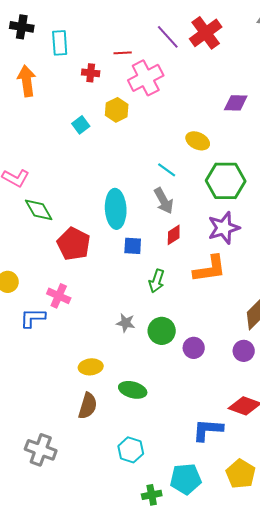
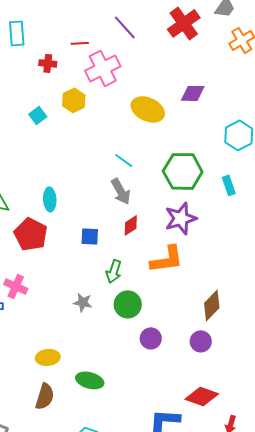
red cross: (206, 33) -> (184, 23), moved
yellow ellipse: (198, 141) -> (148, 109), moved, size x1.4
cyan ellipse: (116, 209) -> (50, 199), moved, size x0.6
gray star: (126, 323) -> (83, 302), moved
green circle: (162, 331) -> (128, 304), moved

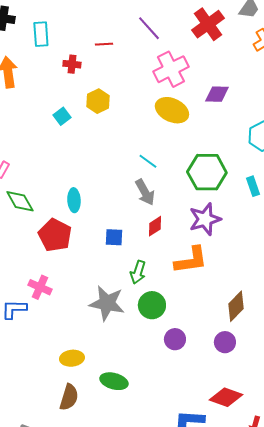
pink cross: (103, 68) -> (171, 69), moved
gray star: (83, 302) -> (107, 303), size x1.8

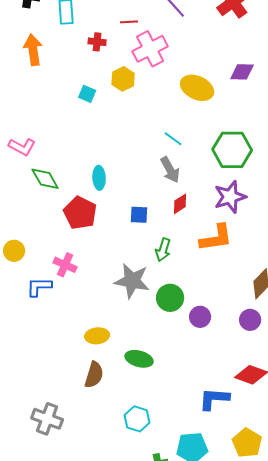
pink cross: (171, 69) -> (150, 49), moved
cyan square: (62, 116) -> (87, 94), turned -30
green circle: (152, 305) -> (170, 298), moved

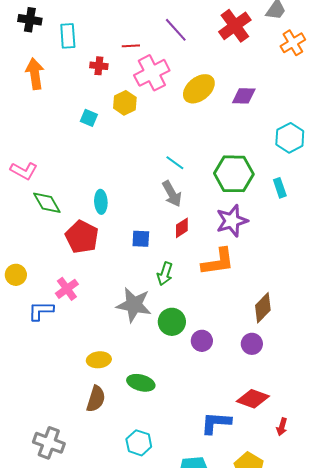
yellow ellipse: (197, 88) -> (199, 89), moved, turned -64
pink cross: (65, 265) -> (67, 289), turned 30

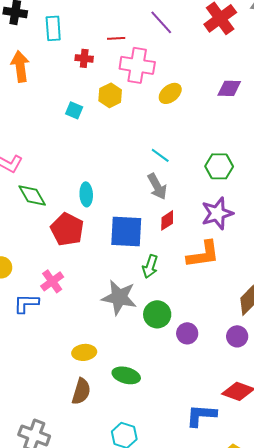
pink cross: (152, 73) -> (137, 65), turned 36
yellow ellipse: (199, 89) -> (170, 93), moved, size x0.7
green hexagon: (234, 174) -> (219, 166), size x0.7
blue square: (141, 239) -> (126, 231), size x1.8

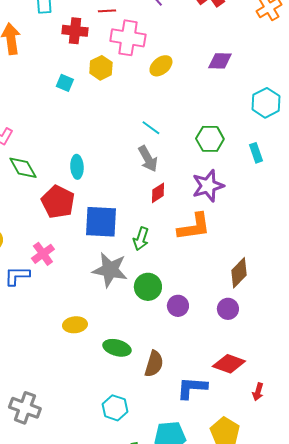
red cross: (84, 58) -> (75, 31), size x1.4
blue square: (126, 231) -> (101, 222), moved
brown semicircle: (81, 391) -> (154, 364), moved

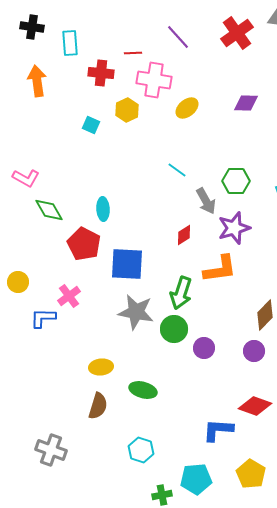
gray arrow: (148, 159) -> (206, 201), moved
green arrow: (141, 239) -> (181, 293), moved, size x1.4
brown semicircle: (154, 364) -> (98, 406), moved

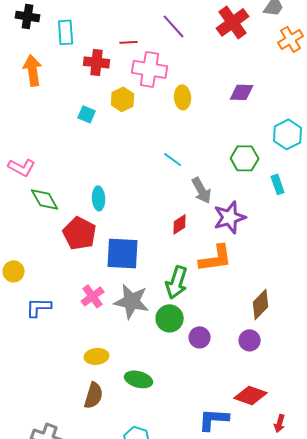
yellow ellipse: (187, 108) -> (183, 97), turned -55
green hexagon: (236, 181) -> (245, 158), moved
pink cross: (69, 296) -> (93, 296), moved

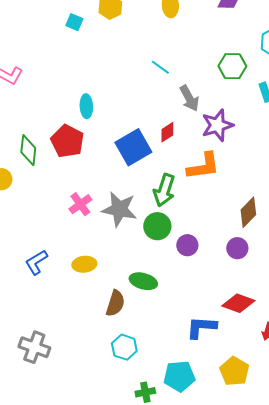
green diamond: (45, 199) -> (28, 150), moved, turned 36
blue square: (123, 253) -> (133, 147), moved, turned -33
blue L-shape: (39, 307) -> (36, 262), moved, turned -32
green ellipse: (139, 379) -> (143, 281), moved
brown semicircle: (94, 395) -> (115, 303), moved

